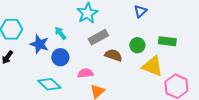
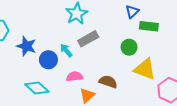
cyan arrow: (60, 33) -> (66, 50), moved
green rectangle: (167, 41) -> (149, 26), moved
brown semicircle: (113, 55) -> (108, 82), moved

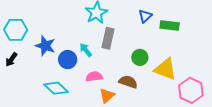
blue triangle: (132, 12) -> (145, 16), moved
gray rectangle: (88, 39) -> (108, 38), turned -48
green circle: (129, 47) -> (140, 57), moved

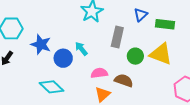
gray rectangle: (108, 38) -> (117, 37), moved
yellow triangle: (165, 69) -> (161, 54), moved
pink semicircle: (94, 77) -> (99, 73), moved

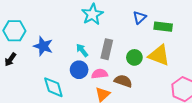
gray rectangle: (117, 37) -> (107, 49), moved
blue circle: (63, 58) -> (79, 70), moved
cyan diamond: (52, 87) -> (53, 87), turned 30

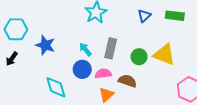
green rectangle: (163, 27) -> (175, 16), moved

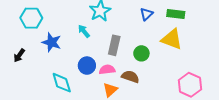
cyan hexagon: (16, 29) -> (31, 18), moved
cyan arrow: (85, 49) -> (84, 31), moved
yellow triangle: (164, 55) -> (172, 39), moved

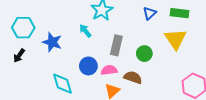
cyan hexagon: (31, 18) -> (23, 28), moved
yellow triangle: (172, 39) -> (175, 39), turned 35

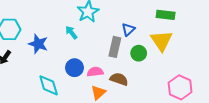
blue triangle: (149, 13) -> (128, 29), moved
gray rectangle: (116, 45) -> (115, 47), moved
green circle: (144, 54) -> (139, 53), moved

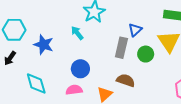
pink semicircle: (95, 72) -> (74, 90), moved
cyan diamond: (49, 85) -> (36, 84), moved

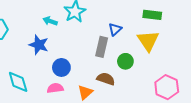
cyan arrow: (77, 33) -> (50, 21), moved, turned -32
blue star: (44, 45) -> (39, 45), moved
green circle: (146, 54) -> (125, 61), moved

